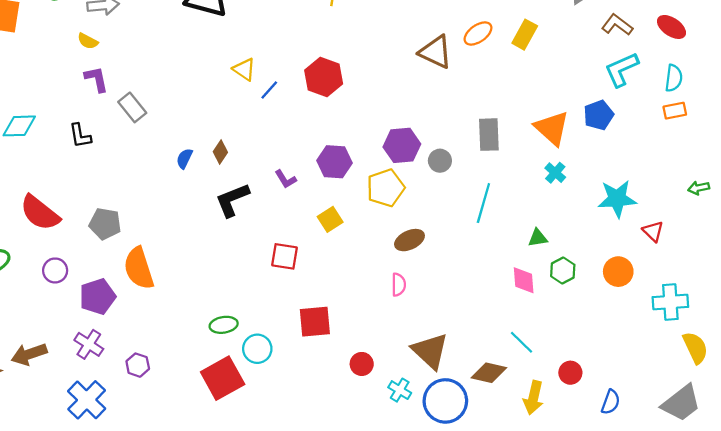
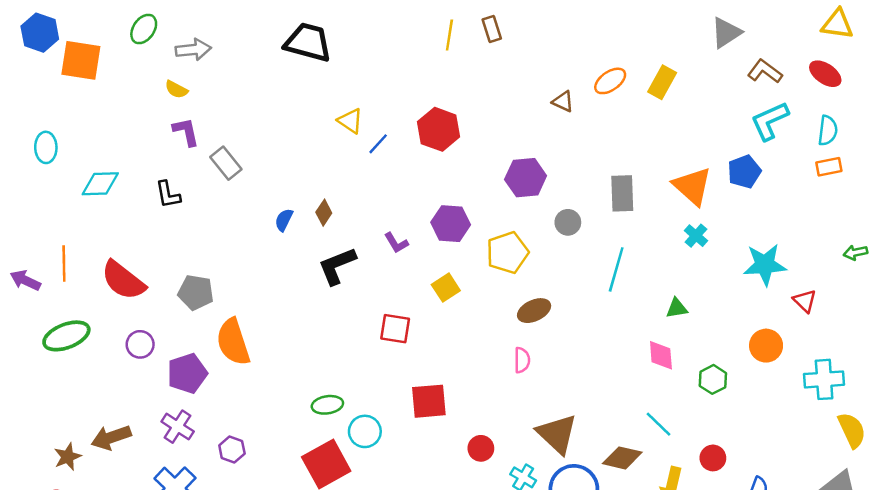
brown triangle: (436, 52) -> (563, 102), size x0.6
purple hexagon: (402, 145) -> (526, 178), moved
green hexagon: (563, 270) -> (713, 379), moved

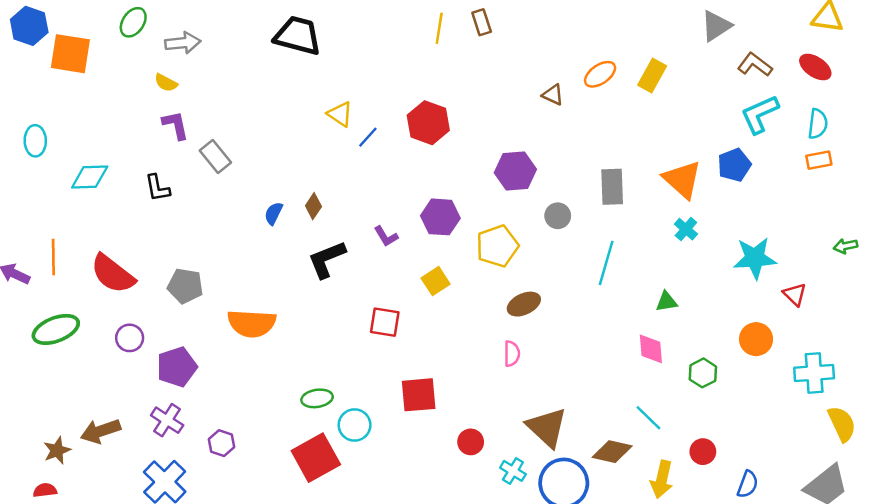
orange semicircle: (233, 342) -> (252, 323), moved, turned -69

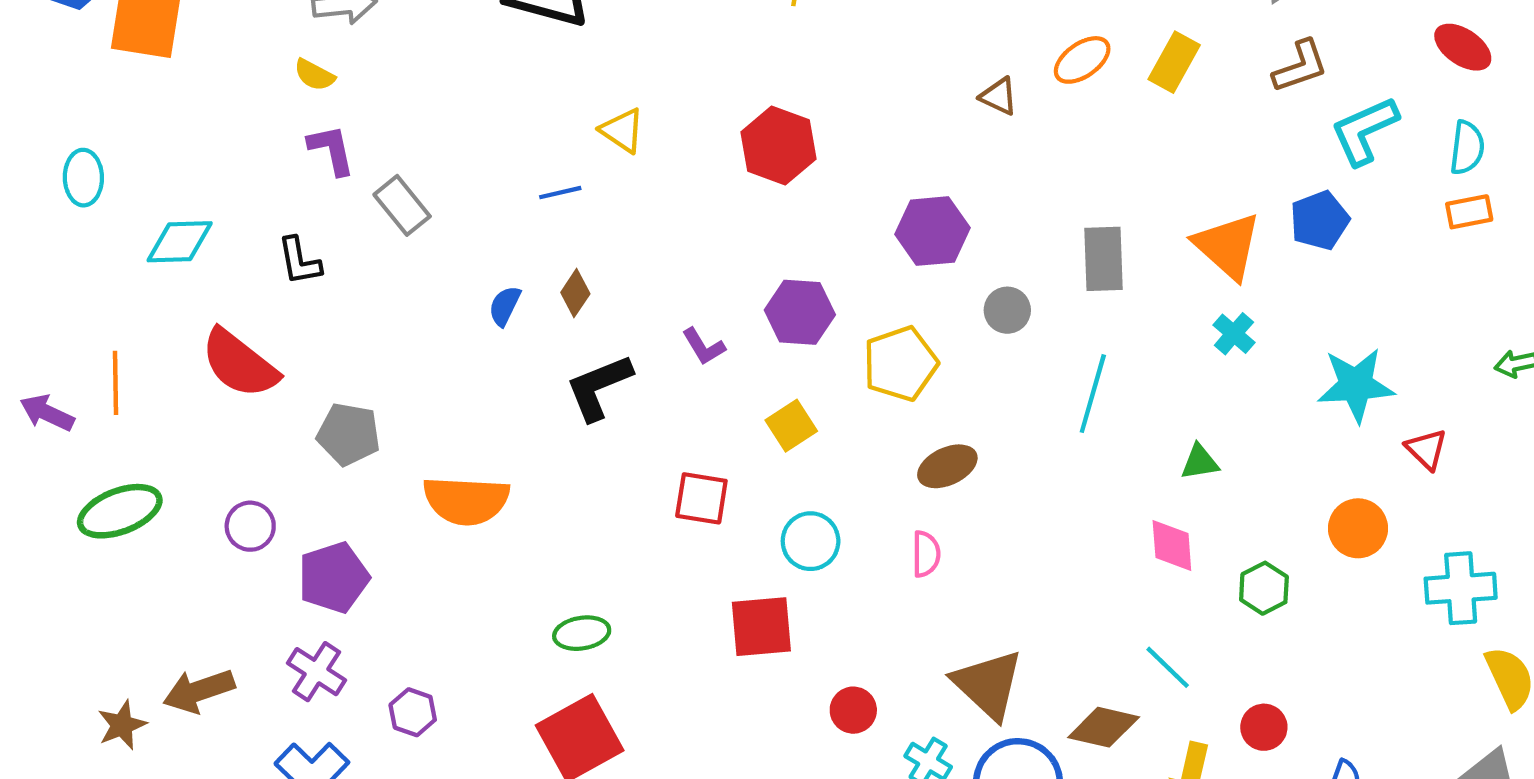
brown L-shape: (755, 65) -> (1300, 66), moved, turned 124
blue line: (368, 137) -> (560, 193), moved, turned 35
red semicircle: (113, 274) -> (240, 364), moved
cyan circle: (355, 425) -> (811, 541), moved

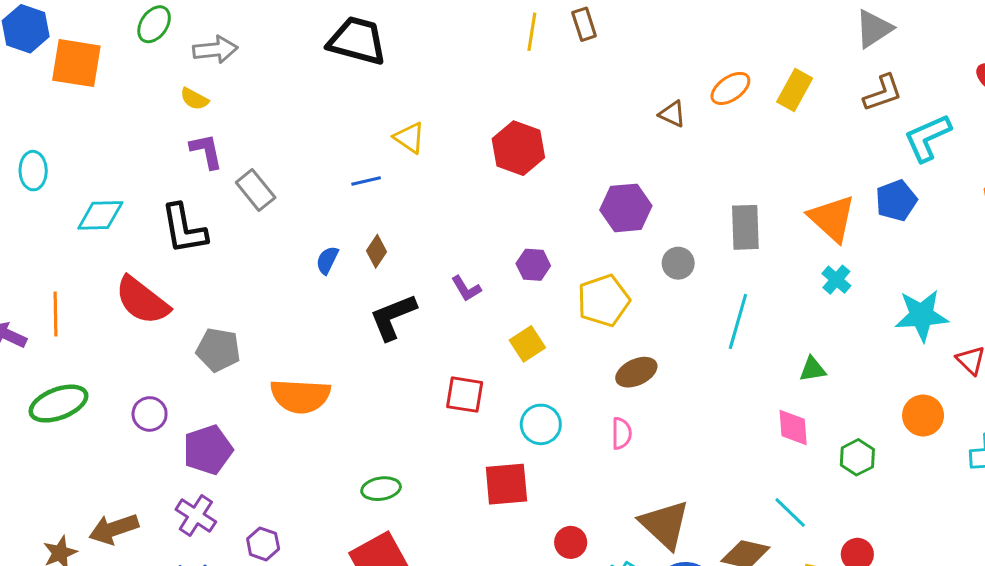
black L-shape: (299, 261) -> (184, 229), size x1.5
purple hexagon: (800, 312) -> (533, 265), size x0.7

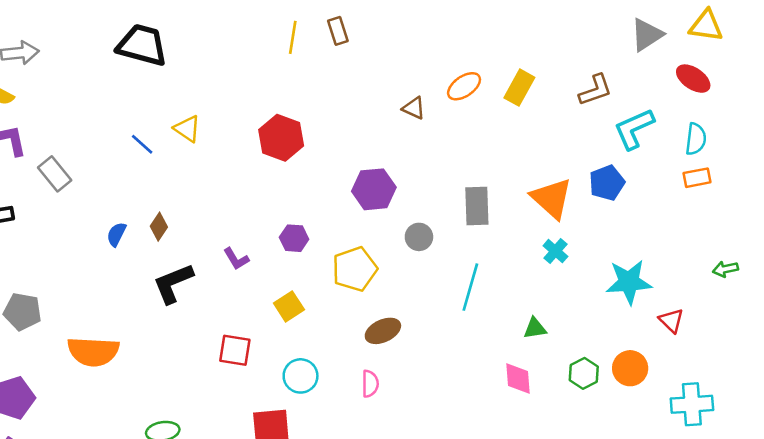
gray triangle: (874, 29) -> (647, 35), moved
blue line: (366, 181) -> (142, 144), moved, turned 55
green hexagon: (857, 457) -> (584, 373), moved

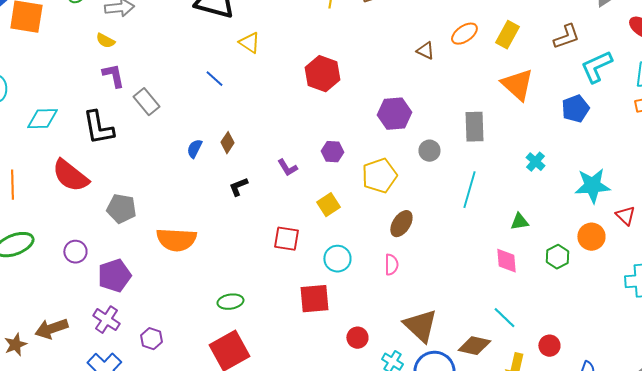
yellow triangle: (187, 129) -> (249, 43), moved
orange triangle: (552, 198) -> (517, 85), moved
black L-shape: (173, 283) -> (238, 187), size x0.6
brown ellipse: (383, 331) -> (401, 224), turned -32
orange circle: (630, 368) -> (591, 237), moved

